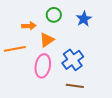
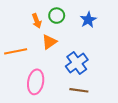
orange arrow: (29, 26) -> (37, 21), moved, turned 72
pink ellipse: (43, 66) -> (36, 82), moved

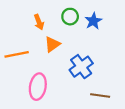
green circle: (57, 16) -> (70, 17), moved
brown line: (79, 90) -> (100, 95), moved

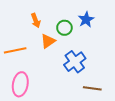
green circle: (70, 17) -> (64, 28), moved
pink ellipse: (38, 87) -> (20, 84), moved

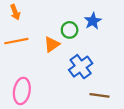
orange arrow: (36, 21) -> (15, 12), moved
orange line: (15, 50) -> (16, 41), moved

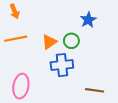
green circle: (70, 30) -> (71, 41), moved
blue cross: (81, 67) -> (62, 65), moved, turned 30

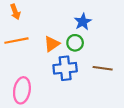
blue star: (88, 20) -> (83, 22), moved
brown line: (95, 90) -> (103, 68), moved

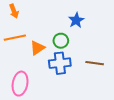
green circle: (75, 43) -> (61, 41), moved
orange triangle: (52, 44) -> (37, 48), moved

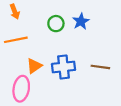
green circle: (61, 41) -> (56, 24), moved
orange triangle: (37, 48) -> (34, 66), moved

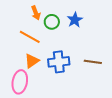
orange arrow: (15, 12) -> (36, 13), moved
orange line: (16, 40) -> (30, 37), moved, turned 40

